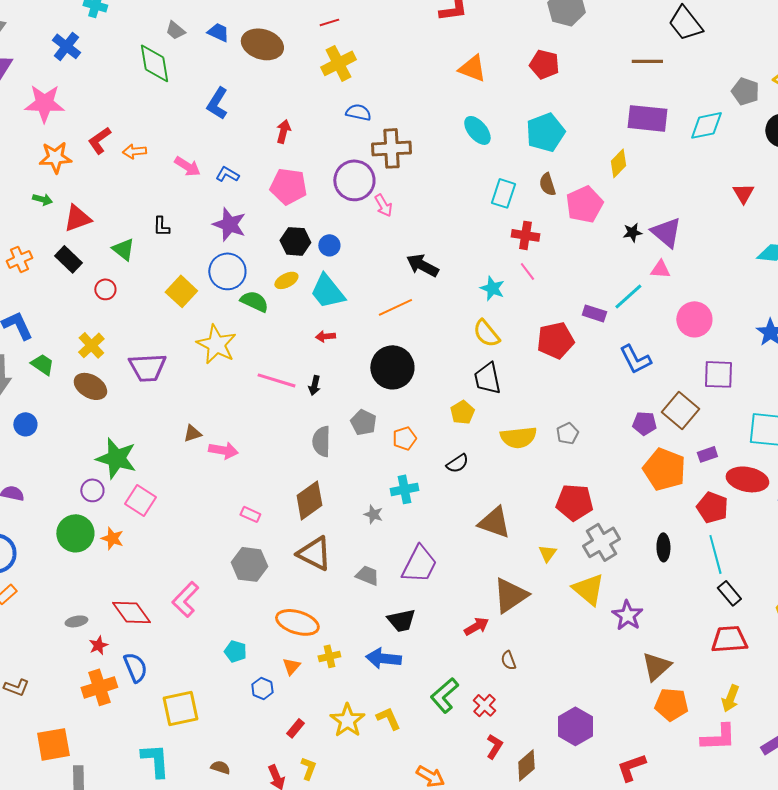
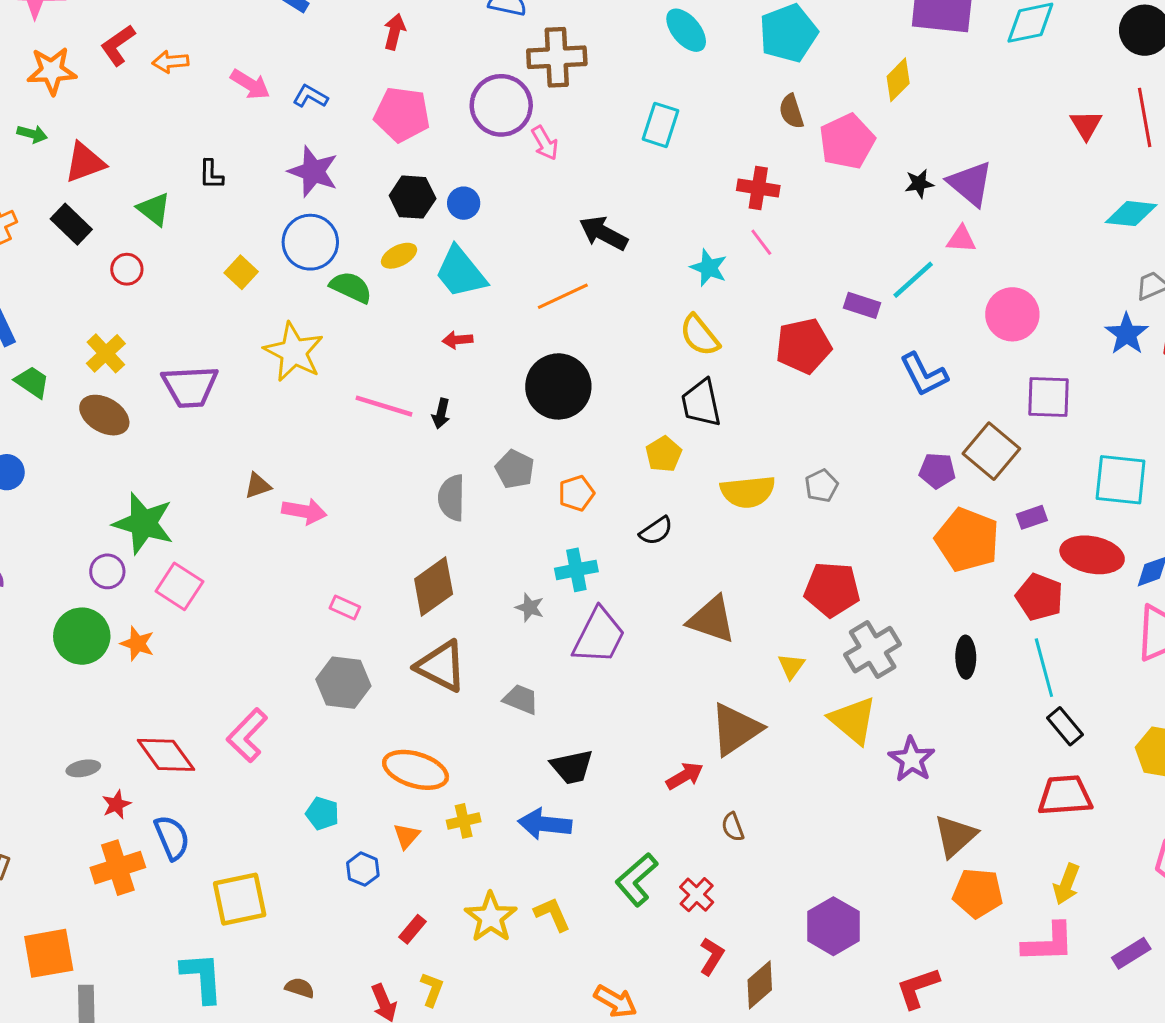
cyan rectangle: (503, 193) -> (661, 125), moved
yellow square: (181, 291) -> (241, 272), size x0.7
purple trapezoid: (419, 564) -> (599, 636), moved

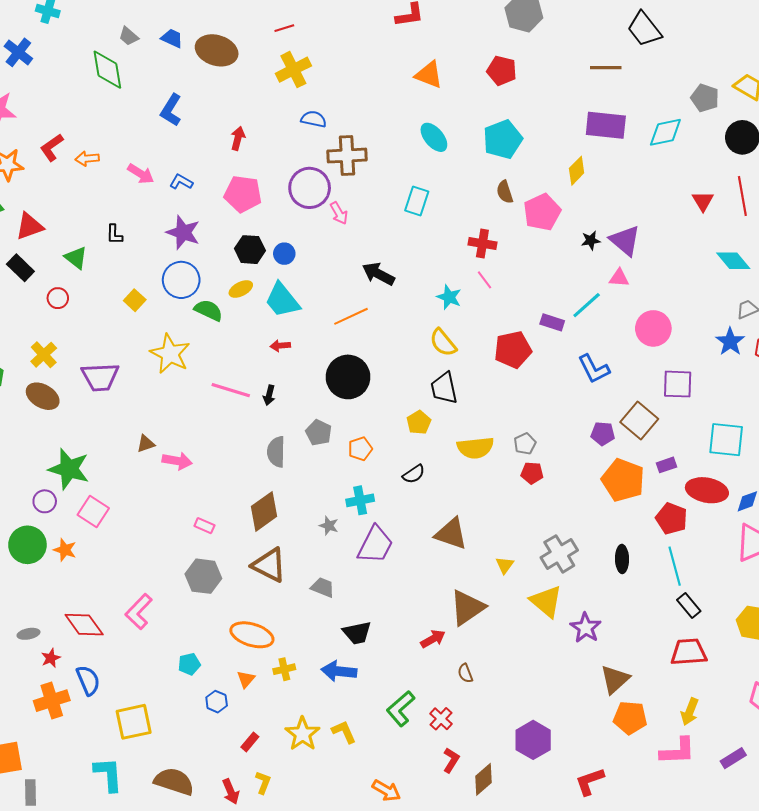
cyan diamond: (1131, 214) -> (733, 261), turned 44
red pentagon: (832, 589) -> (532, 473), moved, size x0.6
cyan pentagon: (322, 813) -> (189, 664), turned -30
brown semicircle: (300, 988) -> (174, 781), size x2.0

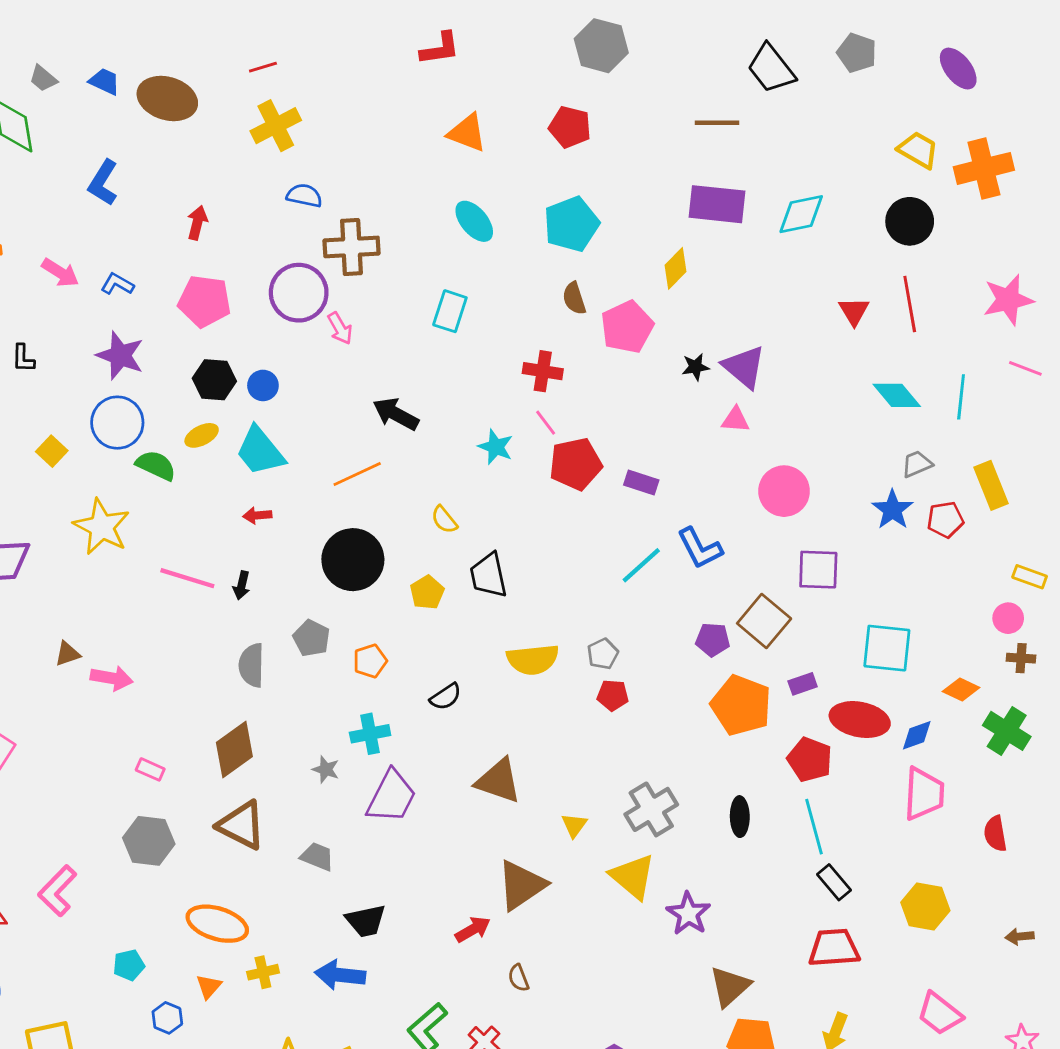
gray pentagon: (705, 98) -> (857, 53), moved
cyan line: (587, 305) -> (641, 565), moved
yellow semicircle: (443, 343) -> (444, 520), moved, size x0.7
red pentagon: (513, 350) -> (576, 464), moved
yellow pentagon: (419, 422) -> (427, 592), moved

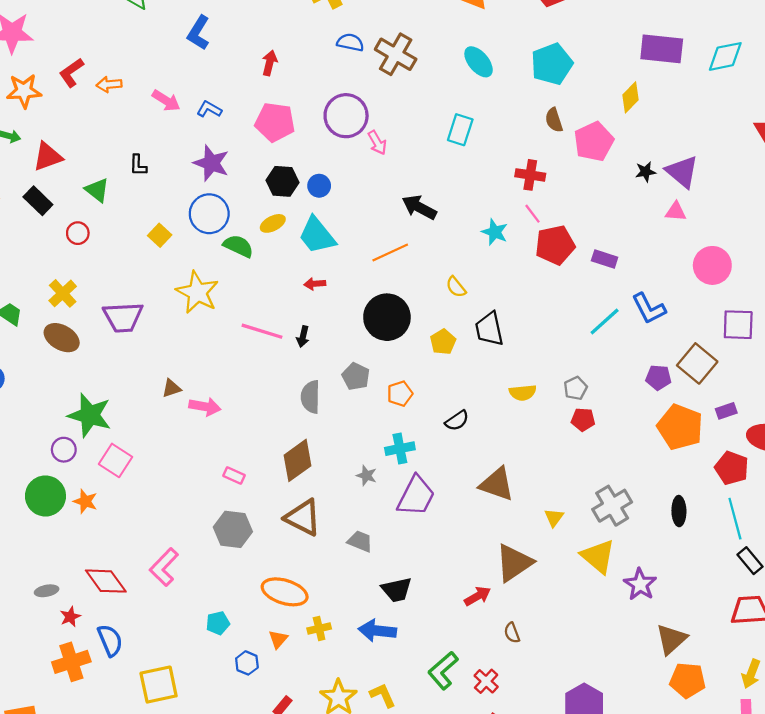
brown cross: (351, 247) -> (396, 54), moved, turned 33
yellow semicircle: (533, 660) -> (523, 393), size x0.7

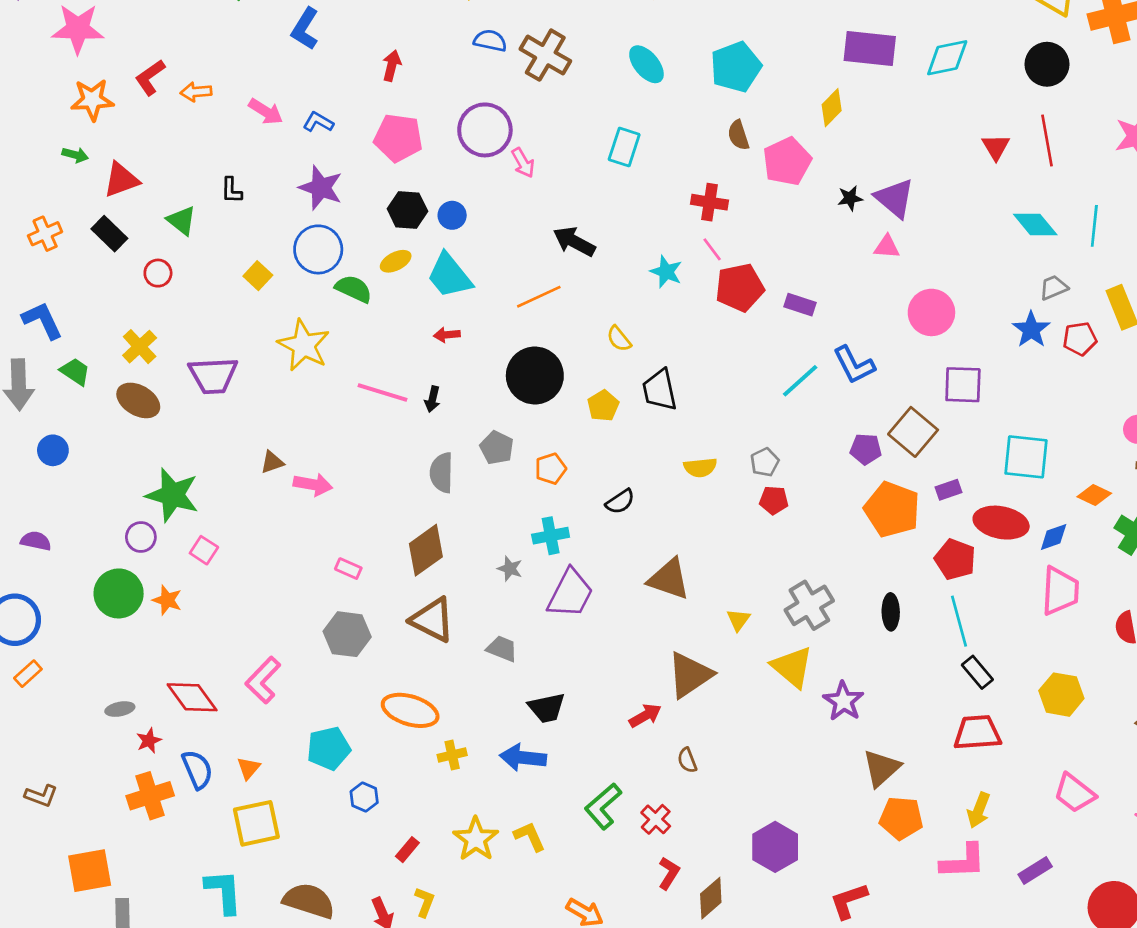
pink square: (115, 460) -> (204, 550), size x0.7
cyan pentagon: (218, 623) -> (329, 748), size x1.5
orange triangle: (278, 639) -> (249, 768), moved

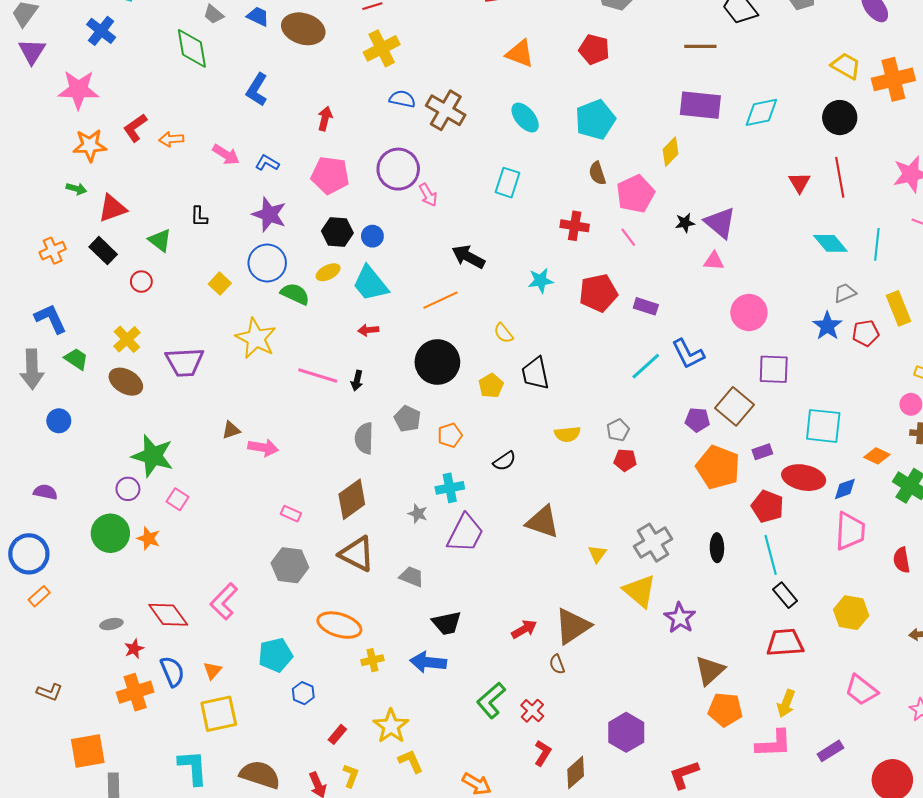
pink line: (712, 249) -> (628, 237), moved
cyan star: (666, 272) -> (541, 281), turned -30
brown triangle: (690, 675) -> (573, 626), moved
yellow L-shape: (530, 836) -> (411, 761), moved

